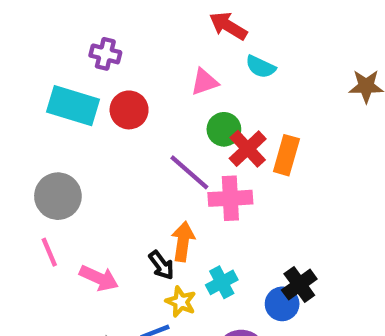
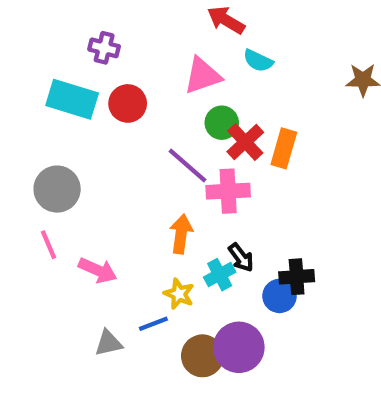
pink triangle: (205, 82) -> (202, 76), size x1.4
black arrow: (161, 265) -> (241, 257), moved
black cross: (299, 284) -> (297, 277), turned 32

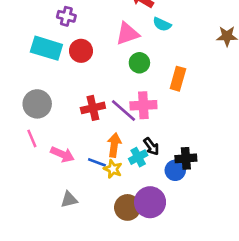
red cross: (245, 142) -> (93, 108), moved, turned 30
purple line: (188, 165) -> (123, 111), moved
orange arrow: (181, 234) -> (114, 145), moved
blue line: (153, 324) -> (97, 162), moved, turned 42

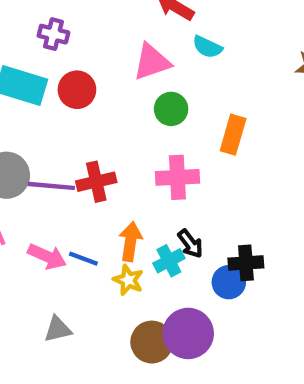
purple line: (123, 111) -> (51, 186), moved, turned -36
blue line: (97, 162) -> (83, 259), moved

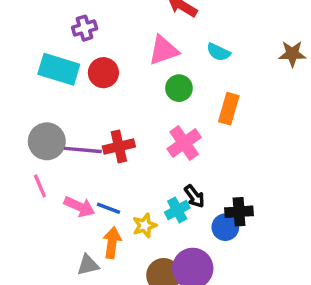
purple cross: (53, 34) -> (85, 28), turned -30
cyan semicircle: (207, 47) -> (218, 52), moved
pink cross: (177, 177) -> (184, 143), turned -32
orange arrow: (130, 242) -> (112, 243), moved
yellow star: (128, 280) -> (145, 225), turned 30

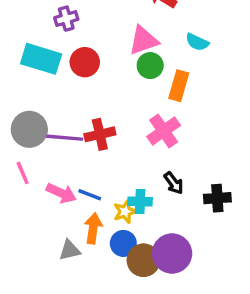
green circle: (179, 88) -> (150, 66), moved
orange rectangle: (229, 109) -> (179, 86), moved
cyan cross: (177, 210) -> (140, 201), moved, turned 30
blue circle: (225, 227) -> (123, 243), moved

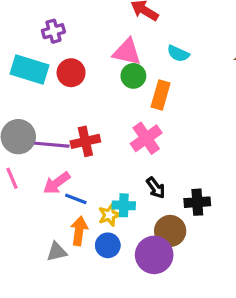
pink triangle: (143, 40) -> (127, 52), turned 32
pink arrow: (61, 193) -> (57, 183), moved, turned 120
brown circle: (143, 260) -> (170, 231), moved

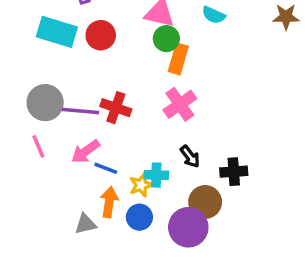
orange rectangle: (161, 95) -> (178, 59), moved
red cross: (85, 141) -> (116, 108), turned 32

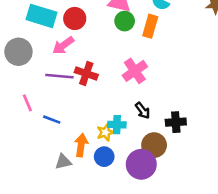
orange rectangle: (178, 59) -> (150, 26), moved
gray circle: (45, 103) -> (18, 52), moved
pink arrow: (86, 151) -> (63, 45), moved
blue line: (106, 168) -> (52, 120), moved

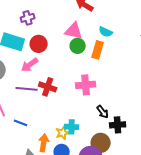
pink cross: (135, 71) -> (86, 85), turned 30
black arrow: (143, 111) -> (103, 112), moved

